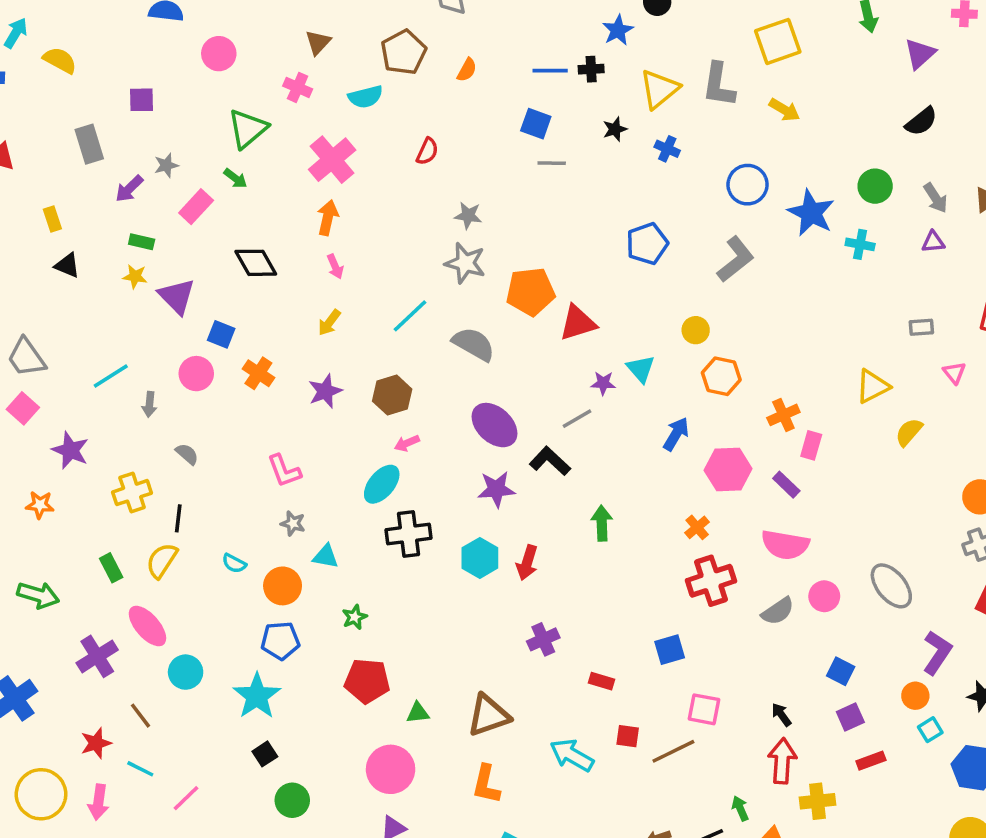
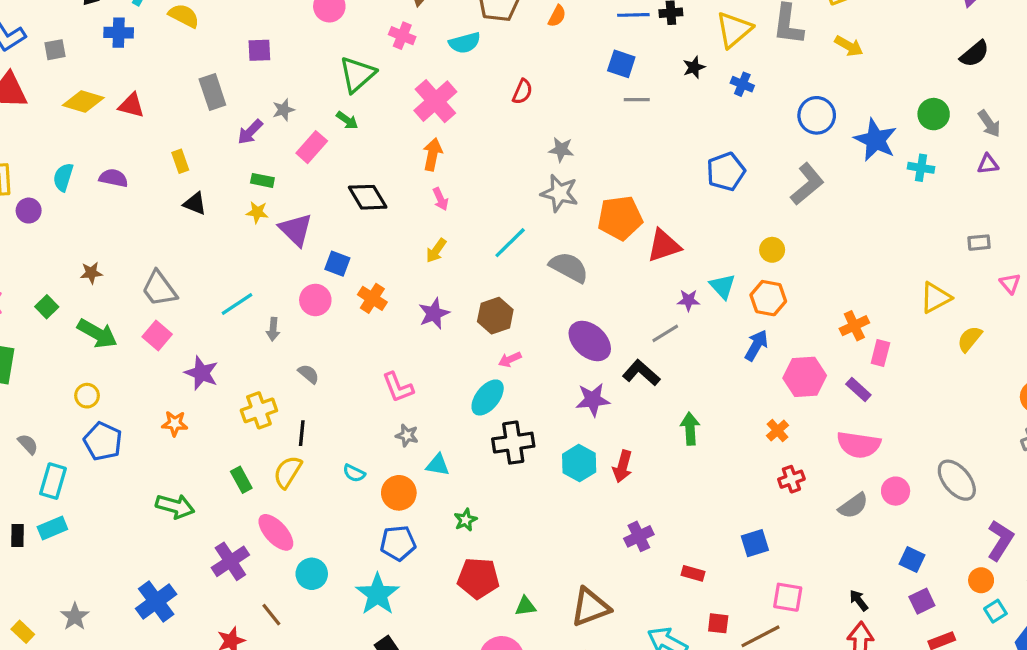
orange hexagon: (721, 376) -> (768, 298), moved
red cross: (711, 581) -> (791, 479), size x0.6

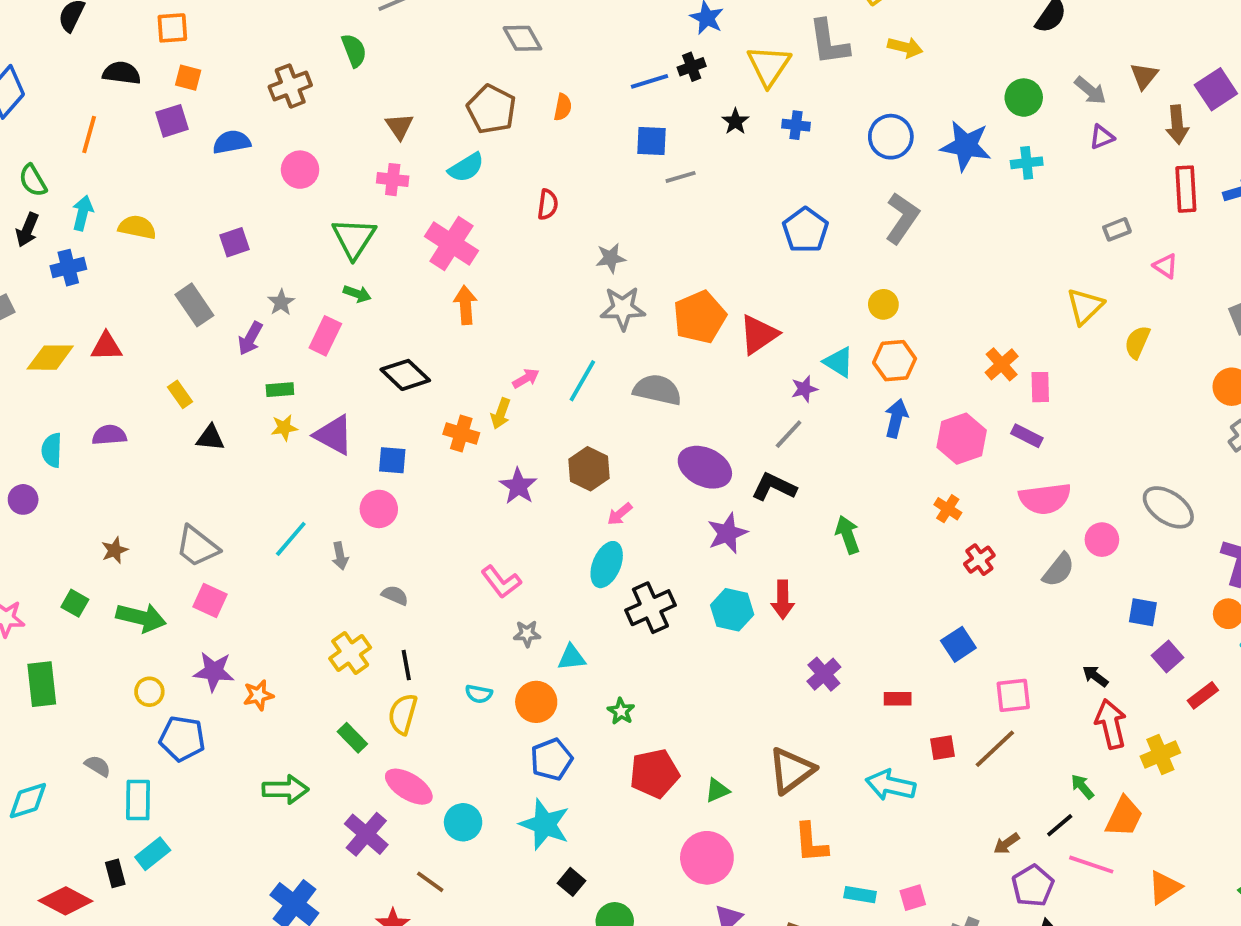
pink arrow: (440, 199) -> (526, 378), moved, turned -80
orange cross: (372, 298) -> (461, 433), moved
purple star: (202, 373) -> (214, 671), moved

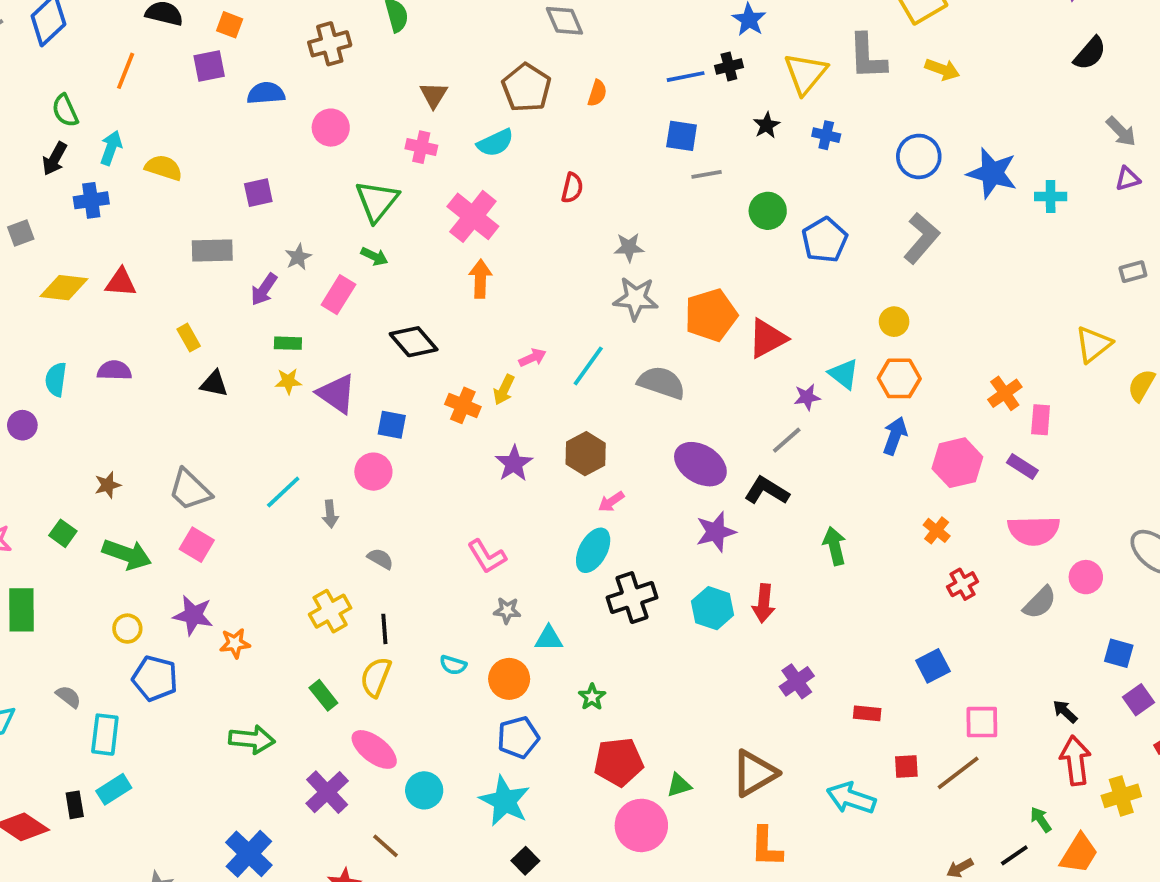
green circle: (1024, 98) -> (768, 211), moved
gray rectangle: (194, 305) -> (212, 250), turned -63
pink circle: (707, 858) -> (641, 825), moved

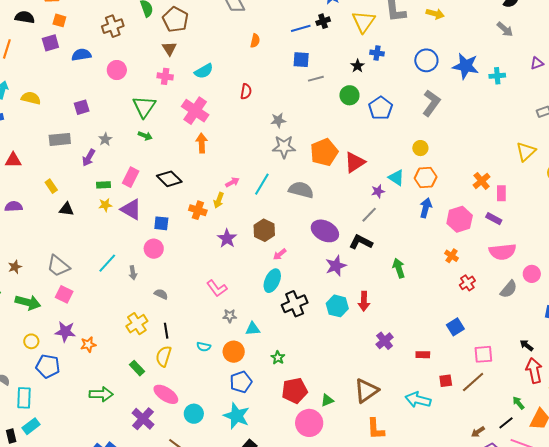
brown pentagon: (526, 88) -> (175, 19), moved
black star: (767, 125) -> (358, 66), moved
gray arrow: (1121, 131) -> (505, 29), moved
pink rectangle: (338, 295) -> (131, 177), moved

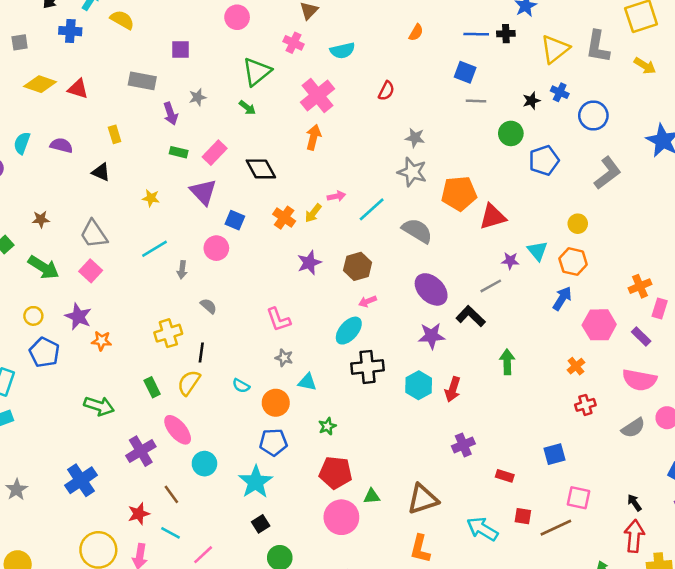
blue circle: (426, 60) -> (593, 116), moved
purple arrow: (89, 158) -> (171, 114), turned -66
yellow star: (105, 205) -> (151, 198), moved
black triangle: (66, 209) -> (101, 172), moved

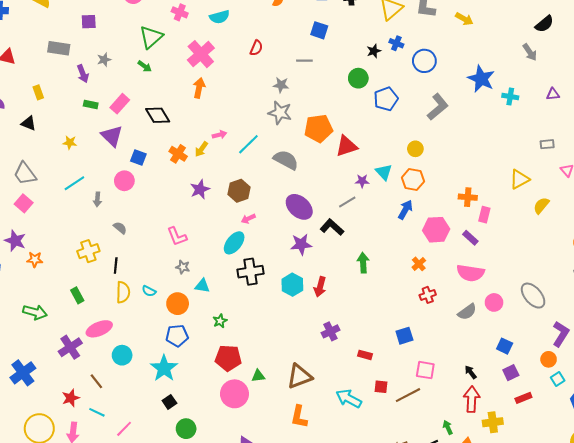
gray line: (476, 101) -> (304, 61), moved
orange cross: (640, 286) -> (468, 197), turned 30
yellow semicircle: (189, 383) -> (123, 292), moved, turned 150
pink ellipse: (178, 430) -> (99, 329), turned -70

